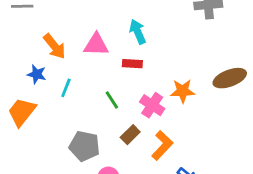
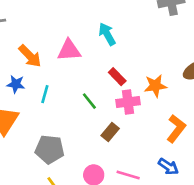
red rectangle: (132, 64) -> (117, 77), moved, turned 48
pink cross: (152, 105) -> (128, 102), turned -35
orange L-shape: (162, 145) -> (176, 129), moved
gray pentagon: (84, 146) -> (50, 149), moved

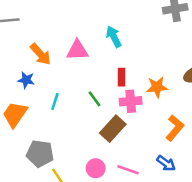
red rectangle: (117, 77) -> (122, 77), turned 42
cyan line: (45, 94) -> (55, 102), moved
brown rectangle: (110, 132) -> (113, 129), size x1.5
gray pentagon: (50, 149) -> (40, 154), moved

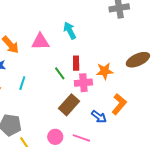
green line: (94, 99) -> (60, 73), moved
blue arrow: (166, 163) -> (99, 117), moved

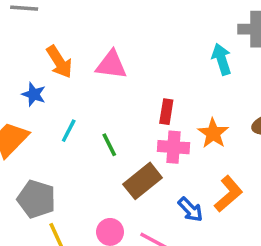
cyan arrow: (70, 31) -> (222, 59), moved
orange star: (105, 71) -> (213, 133), turned 30
green line: (60, 73) -> (109, 145), moved

